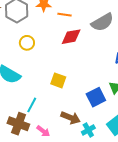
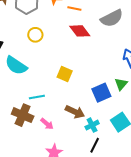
red diamond: (71, 37) -> (80, 31), turned 60
cyan line: (32, 105) -> (37, 97), turned 49

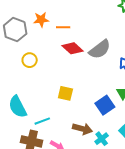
gray semicircle: (112, 18) -> (100, 49), moved
cyan semicircle: (16, 65) -> (18, 107), moved, turned 40

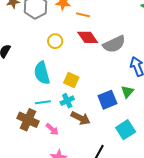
yellow circle: (30, 60) -> (55, 41), moved
cyan semicircle: (18, 107) -> (42, 73), moved
cyan cross: (102, 139) -> (67, 101), moved

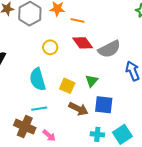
green triangle: (127, 92) -> (92, 81), moved
blue square: (107, 100) -> (104, 105), turned 30
cyan cross: (67, 101) -> (97, 134), moved, turned 32
brown arrow: (80, 118) -> (78, 109), moved

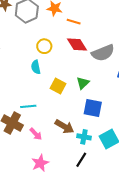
cyan semicircle: (38, 79) -> (36, 67), moved, size x0.6
brown arrow: (78, 109) -> (64, 127), moved

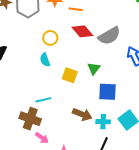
pink arrow: (36, 134) -> (42, 138), moved

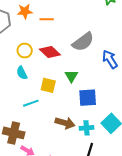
red diamond: (82, 31) -> (50, 52), moved
cyan line: (43, 100) -> (31, 103), moved

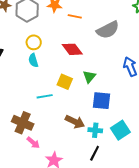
gray semicircle: (83, 42) -> (108, 30), moved
yellow circle: (25, 51) -> (34, 42), moved
cyan semicircle: (22, 73) -> (33, 60), moved

